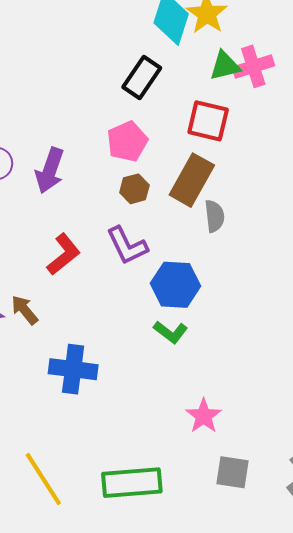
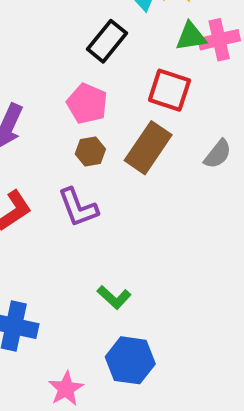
pink pentagon: (127, 141) -> (87, 104), turned -30
gray semicircle: (215, 216) -> (218, 154), moved, turned 40
blue hexagon: (175, 285) -> (130, 360), moved
pink star: (204, 416) -> (66, 389), moved

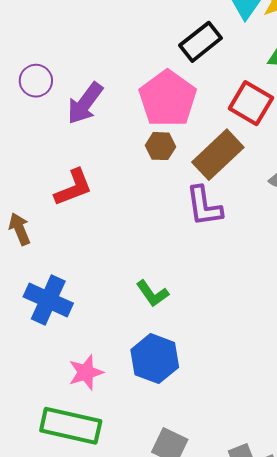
pink pentagon: (87, 104) -> (168, 99), size x1.4
purple L-shape: (78, 207) -> (204, 206), moved

